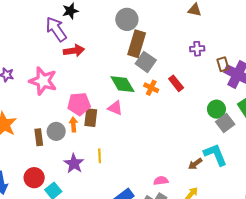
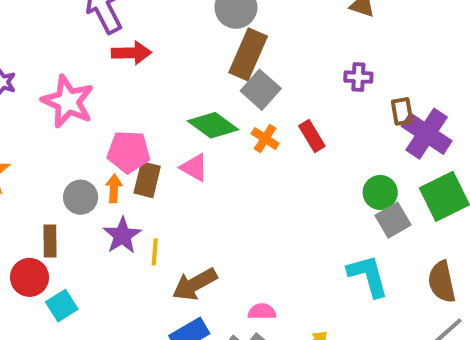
green diamond: (122, 84) -> (213, 125), turned -30
brown rectangle: (39, 137) -> (50, 241), moved
purple star: (74, 163) -> (122, 235), moved
brown arrow: (195, 164) -> (195, 284), moved, size x1.6

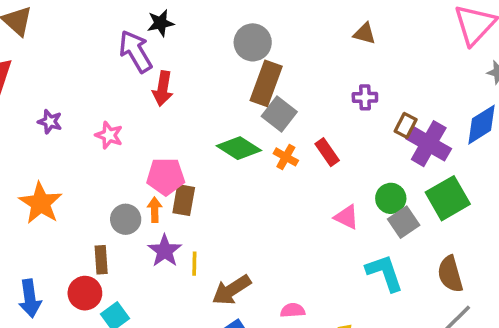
red arrow: (131, 53) -> (163, 89), turned 104
pink star: (68, 102) -> (109, 135), size x0.6
brown rectangle: (402, 111) -> (406, 125), turned 40
pink triangle: (194, 168) -> (347, 217), moved

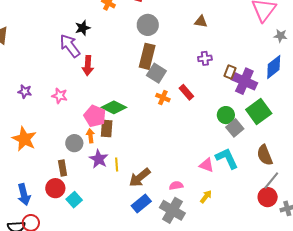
gray circle: (253, 42) -> (148, 25), moved
green diamond: (239, 148) -> (114, 107), moved
pink pentagon: (166, 176) -> (95, 116), turned 30
pink triangle: (347, 217) -> (207, 165), moved

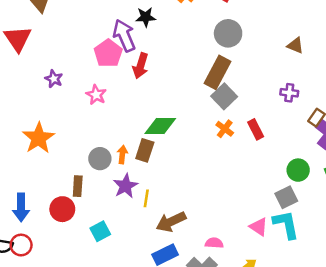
green diamond: (114, 107) -> (160, 126), turned -40
pink pentagon: (95, 116) -> (108, 53), moved
gray square: (235, 128) -> (286, 197), moved
cyan square: (74, 200) -> (100, 231), moved

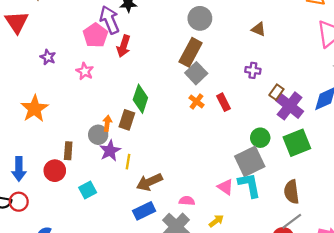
green diamond: (160, 126) -> (140, 99), turned -72
gray circle: (100, 159) -> (98, 135), moved
gray square: (286, 197) -> (250, 161), size x1.5

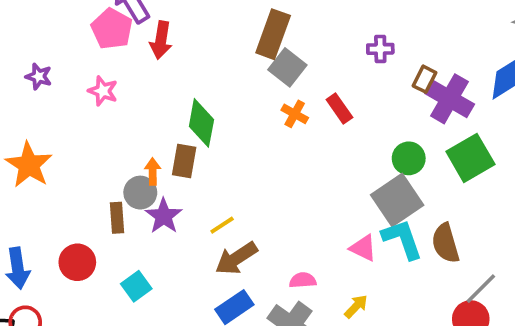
brown rectangle: (68, 151) -> (117, 218), moved
yellow line: (128, 162) -> (222, 225), moved, turned 56
brown semicircle: (292, 192) -> (445, 243), moved

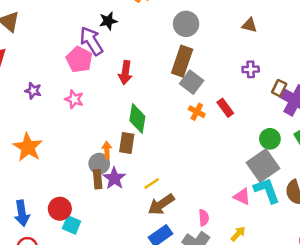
red arrow: (161, 40) -> (125, 73), moved
brown rectangle: (117, 218) -> (98, 179), moved
pink semicircle: (303, 280) -> (204, 218), turned 91
cyan square: (136, 286) -> (71, 225), moved, turned -30

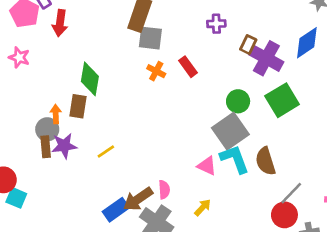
red arrow: (125, 73) -> (60, 23), moved
gray square: (192, 82) -> (150, 38), turned -30
purple star: (114, 178) -> (64, 146), turned 30
brown arrow: (161, 204) -> (138, 199), moved

